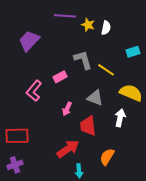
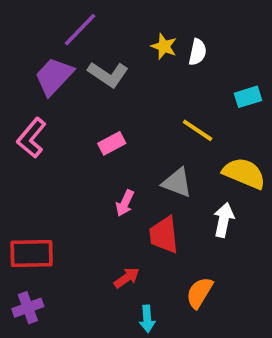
purple line: (65, 16) -> (80, 30), moved, turned -50
gray L-shape: (83, 60) -> (108, 74), moved, turned 140
pink L-shape: (34, 91) -> (32, 138), moved
red arrow: (68, 149) -> (127, 278), size x0.6

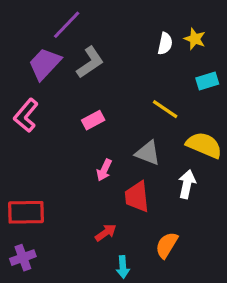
yellow star: (164, 46) -> (195, 39), moved
gray L-shape: (108, 74) -> (90, 62), turned -68

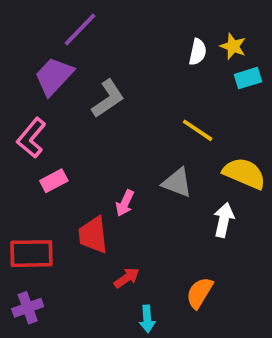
gray L-shape: (90, 62) -> (108, 99), moved
cyan rectangle: (207, 81) -> (248, 78), moved
pink rectangle: (93, 120) -> (54, 181), moved
red trapezoid: (137, 197) -> (93, 235), moved

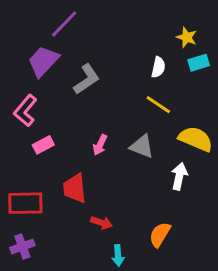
white semicircle: (198, 52) -> (158, 67), moved
pink arrow: (125, 203) -> (100, 145), moved
red arrow: (127, 278) -> (102, 223), turned 54

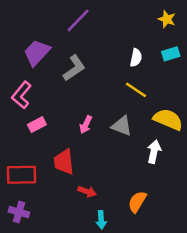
purple line: (64, 24) -> (78, 20), moved
yellow star: (187, 37) -> (167, 19), moved
purple cross: (22, 247) -> (19, 212), turned 36

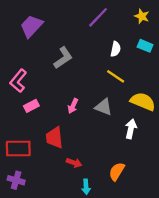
purple line: (78, 20) -> (98, 17), moved
purple trapezoid: (37, 53) -> (31, 26), moved
cyan rectangle: (171, 54) -> (145, 46), turned 40

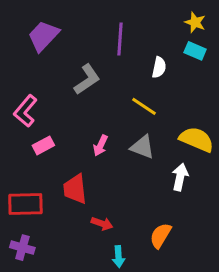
purple line: (98, 17) -> (120, 39), moved, turned -40
cyan rectangle: (145, 46) -> (195, 51), moved
yellow line: (116, 76) -> (144, 106), moved

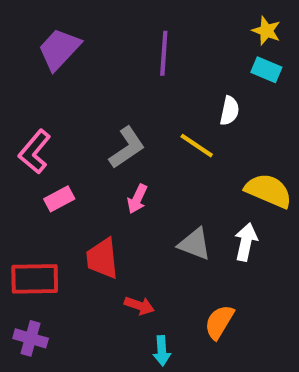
white semicircle: (159, 67) -> (229, 111), moved
gray L-shape: (87, 79) -> (127, 148), moved
gray triangle: (143, 147) -> (195, 244), moved

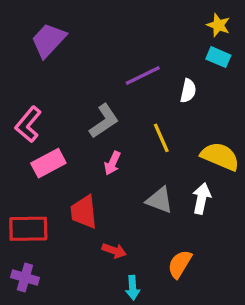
purple line: (164, 53) -> (143, 76), moved, turned 60
yellow line: (197, 146) -> (161, 138), moved, turned 32
pink rectangle: (59, 199) -> (48, 163), size x1.4

